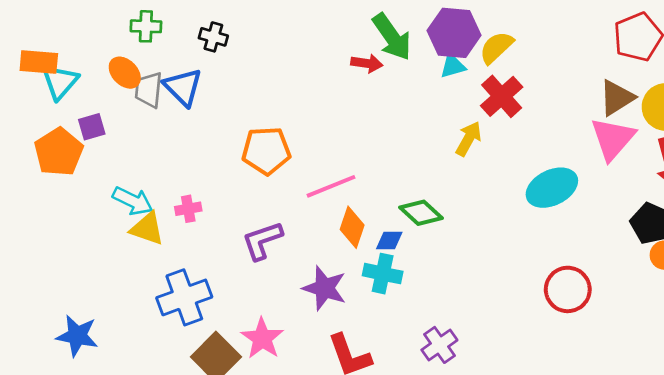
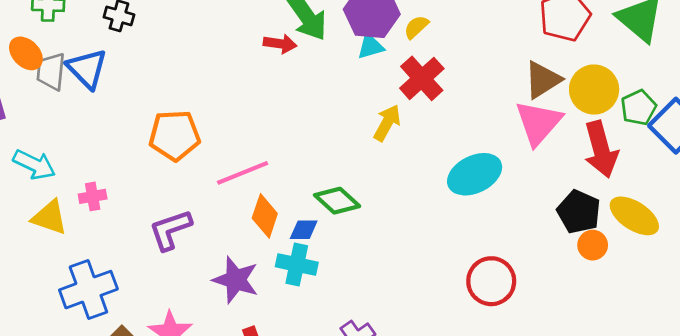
yellow semicircle: (496, 47) -> (416, 27), size x0.7
cyan arrow: (133, 201) -> (34, 165), moved

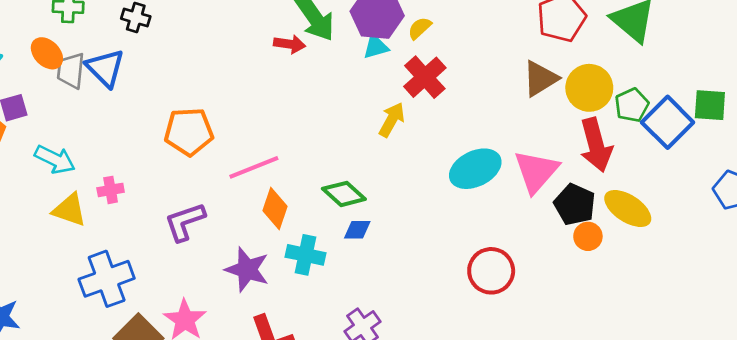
pink triangle: (538, 123) -> (536, 171), moved
blue diamond: (304, 230) -> (357, 230), moved

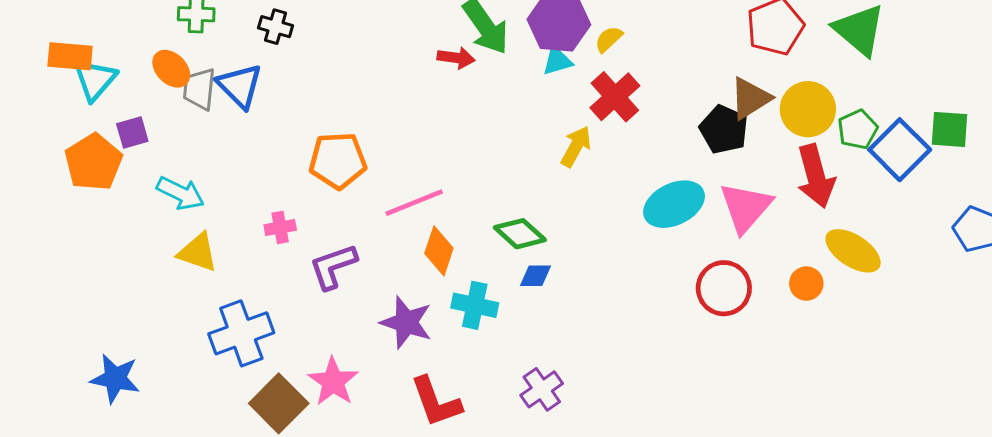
pink cross: (111, 190) -> (280, 227), moved
black pentagon: (575, 205) -> (724, 129), moved
red circle: (491, 271) -> (724, 288), moved

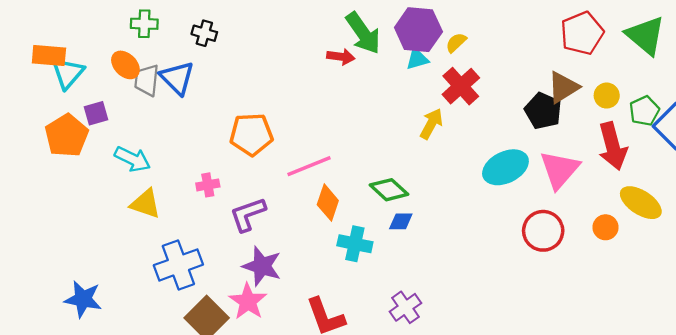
yellow circle: (808, 109) -> (607, 96), size x0.6
purple star: (406, 322) -> (262, 266), moved

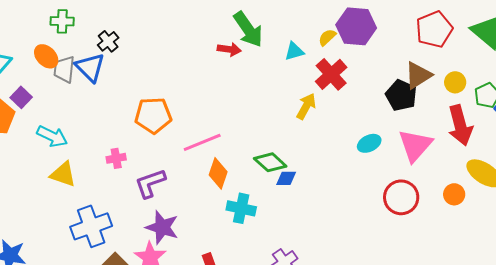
purple hexagon: (418, 30) -> (356, 26), moved
black cross: (204, 33) -> (108, 41), moved, turned 35
purple square: (96, 113) -> (21, 97), turned -30
cyan ellipse: (505, 167) -> (369, 143), size x0.6
blue diamond: (401, 221) -> (286, 178), moved

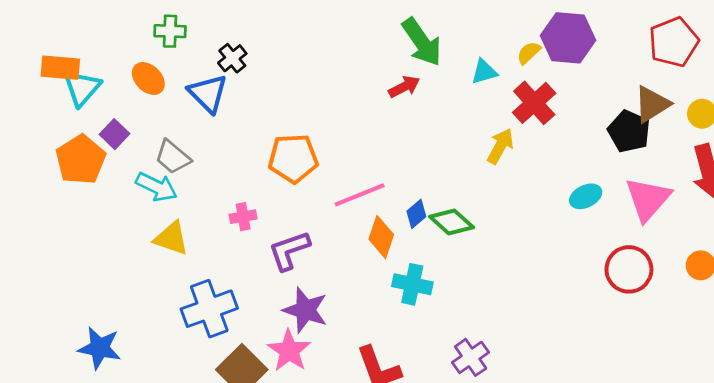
red arrow: (229, 49) -> (404, 87), moved, turned -35
gray trapezoid: (64, 69) -> (173, 157), moved, turned -56
blue diamond: (286, 178) -> (416, 214), moved, turned -40

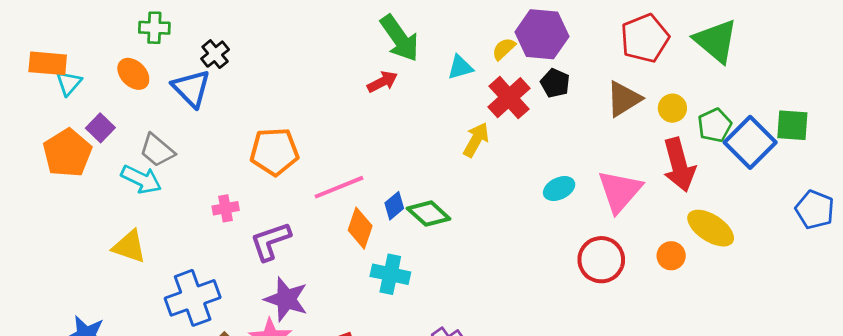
cyan triangle: (82, 88) -> (69, 83), size x0.7
black pentagon: (629, 131) -> (555, 83), moved, size x0.7
yellow triangle: (171, 238) -> (129, 247), moved

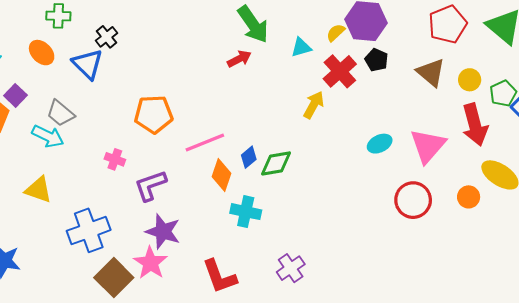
brown triangle: (624, 99) -> (431, 72), turned -48
pink cross: (226, 208) -> (115, 159), turned 30
green diamond: (429, 214) -> (276, 163), turned -52

